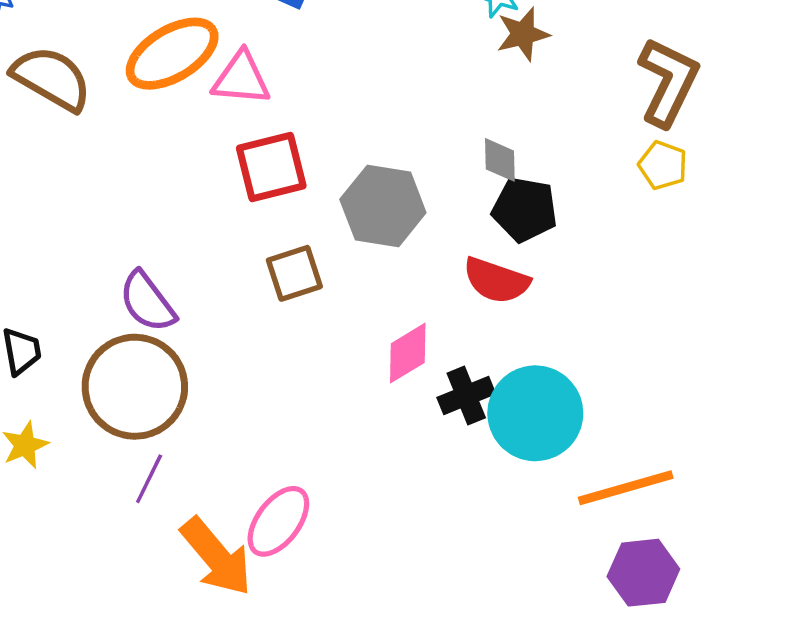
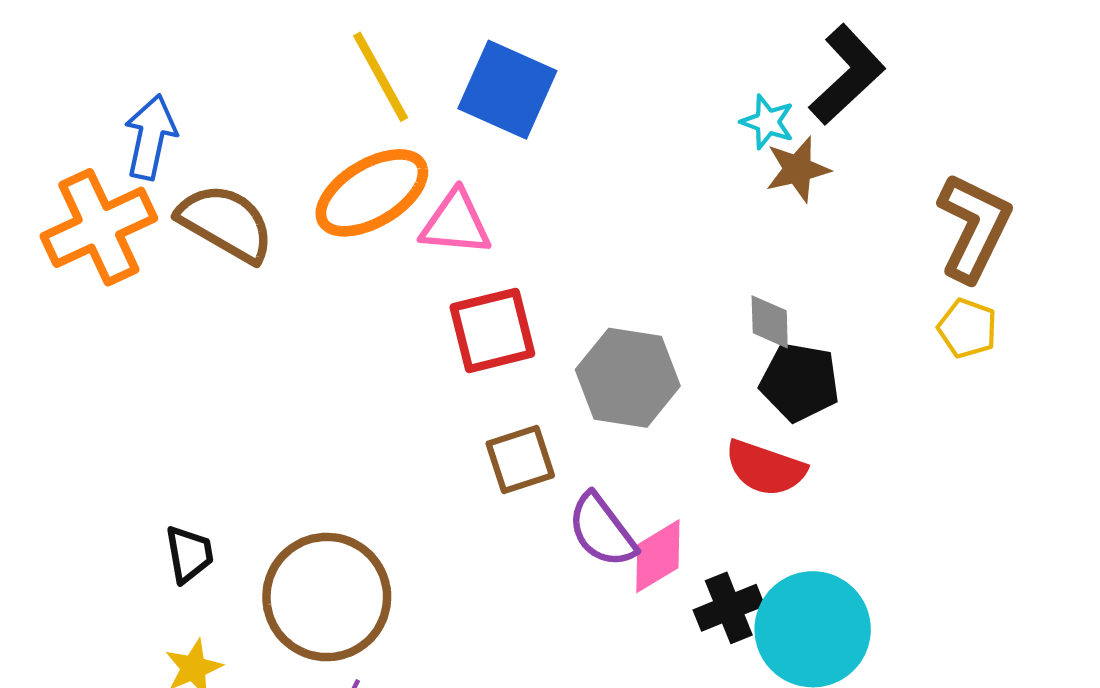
purple semicircle: (147, 302) -> (602, 530), moved

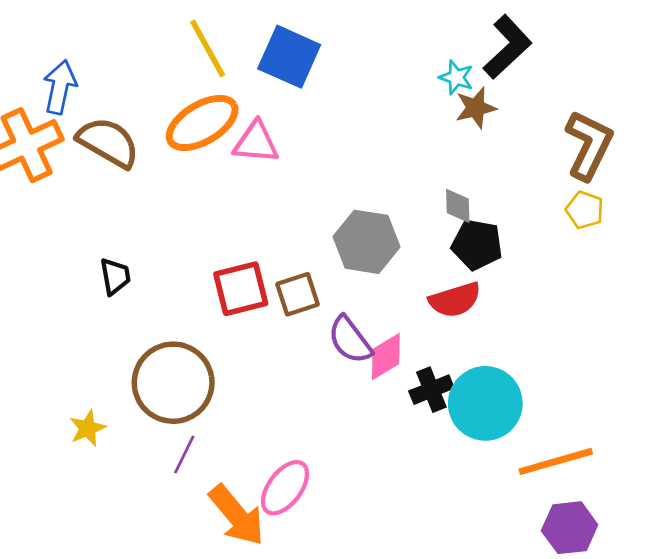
red square: (492, 330) -> (241, 289), moved
red semicircle: (765, 468) -> (455, 300), turned -36
black trapezoid: (189, 554) -> (115, 276), moved

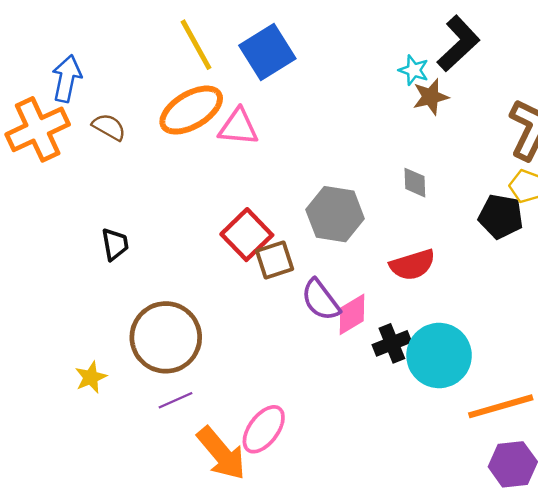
blue square: (289, 57) -> (267, 52), turned 34
brown semicircle: (108, 142) -> (109, 127), size x0.6
black pentagon: (477, 245) -> (501, 216), moved
red square: (241, 289) -> (247, 235), moved, turned -30
purple line: (184, 455) -> (175, 400), turned 40

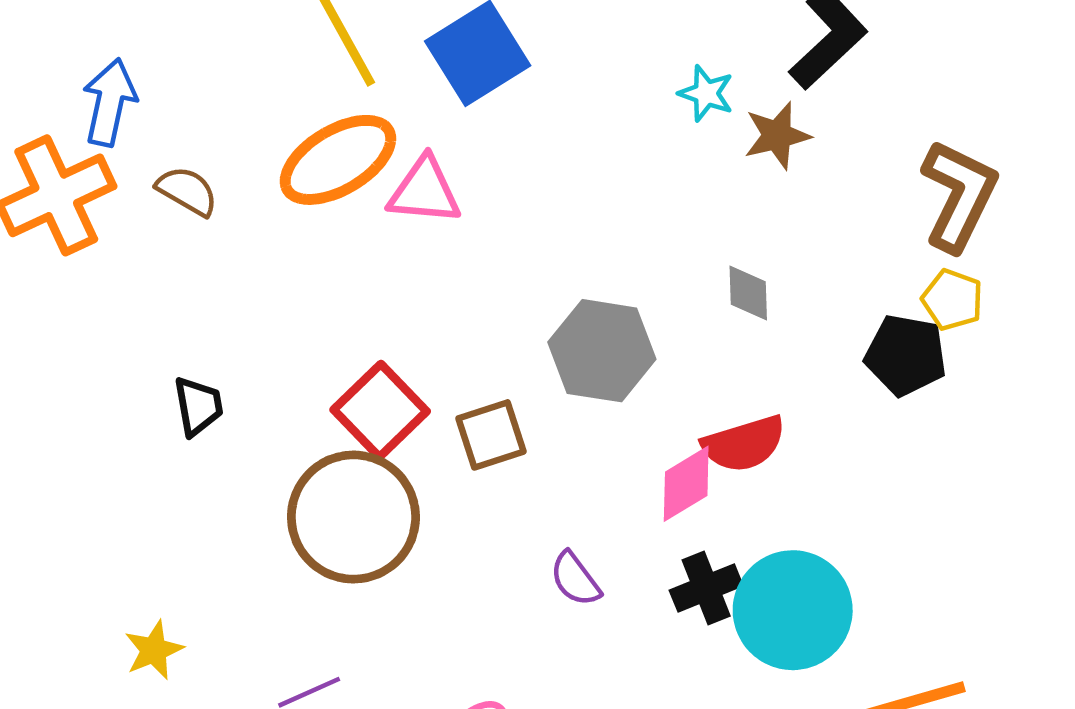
cyan star: (414, 70) -> (706, 93), moved
red square: (247, 235) -> (380, 411), moved
purple semicircle: (321, 300) -> (575, 579), moved, size x0.7
pink diamond: (352, 314) -> (686, 484), moved
brown circle: (166, 337) -> (353, 517), moved

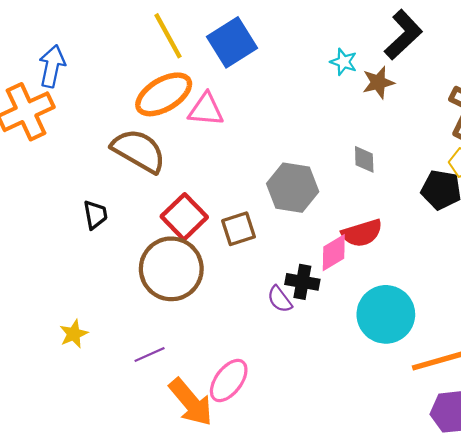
brown semicircle: (187, 191) -> (139, 151), moved, size x1.8
black cross: (706, 588) -> (302, 282), moved, turned 32

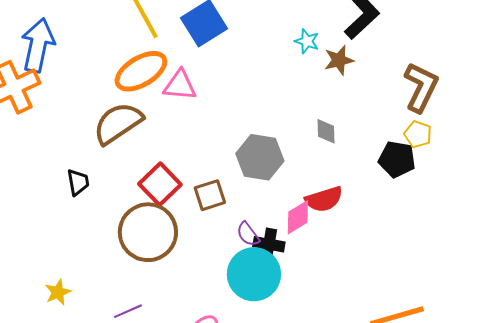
blue arrow: (52, 66) -> (38, 45), size x1.4
brown semicircle: (139, 151) -> (118, 123), turned -64
purple semicircle: (280, 299) -> (248, 234), moved
cyan circle: (386, 314) -> (254, 274), moved

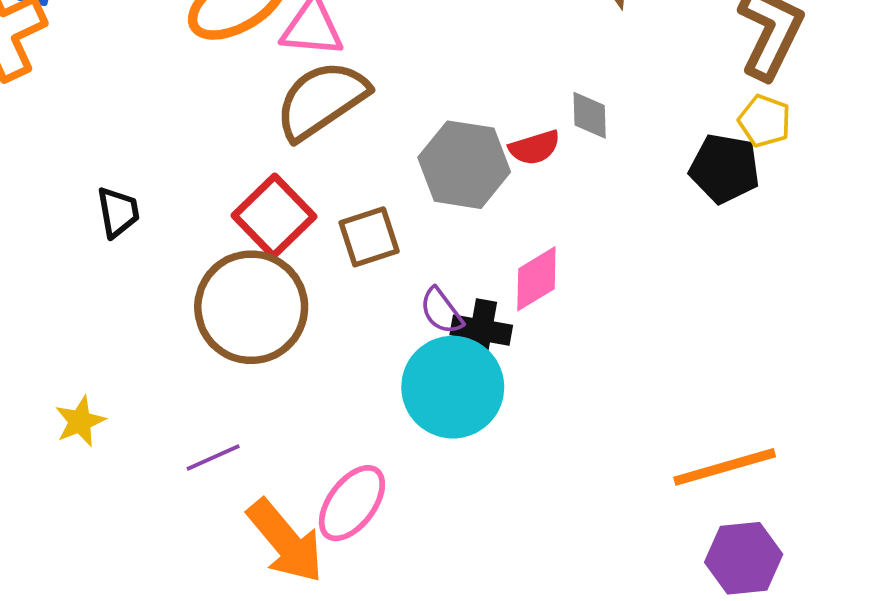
brown semicircle: (118, 123) -> (322, 100), moved
red semicircle: (324, 199) -> (535, 148), moved, size x0.7

